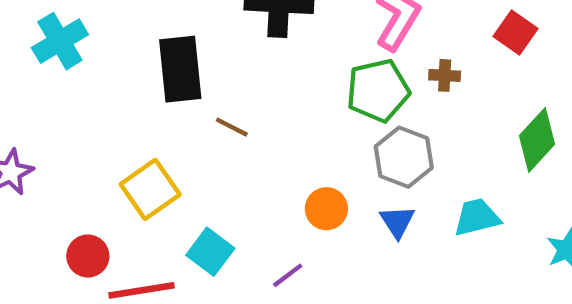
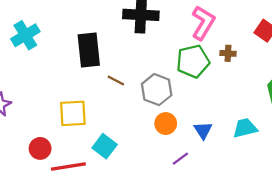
gray hexagon: (404, 157) -> (157, 90), moved
yellow square: (150, 189) -> (73, 113), turned 32
purple line: (288, 275) -> (180, 159), moved

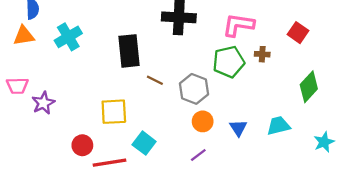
pink L-shape: (203, 23) -> (238, 25), turned -112
purple line: (180, 159) -> (198, 155), moved

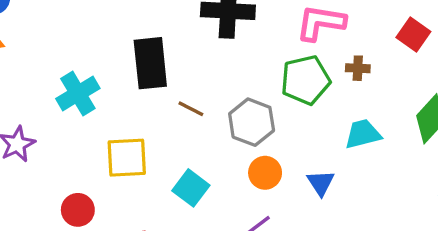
cyan cross: (68, 37) -> (78, 94), moved
cyan trapezoid: (278, 126) -> (363, 134), moved
cyan square: (144, 143) -> (191, 188), moved

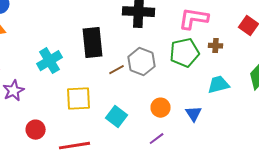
brown line: (191, 109) -> (117, 70), turned -56
gray hexagon: (252, 122) -> (142, 62), moved
red circle: (78, 210) -> (36, 130), moved

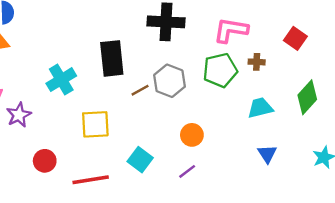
blue triangle: (194, 114) -> (267, 154), moved
cyan square: (117, 117) -> (140, 160), moved

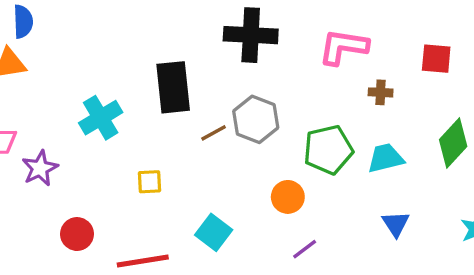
red square: (295, 38) -> (436, 59), turned -30
green pentagon: (220, 70) -> (328, 150), moved
yellow square: (95, 124) -> (150, 182), size x0.6
purple line: (187, 171) -> (305, 249), moved

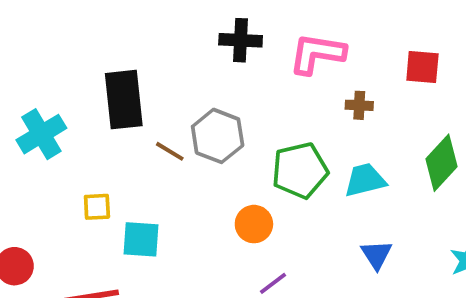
black cross: (251, 35) -> (241, 40), moved, size x0.7
brown line: (214, 133) -> (170, 151), turned 60
cyan square: (214, 232) -> (141, 239), moved, turned -33

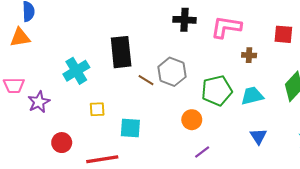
yellow square: (97, 207) -> (97, 109), moved

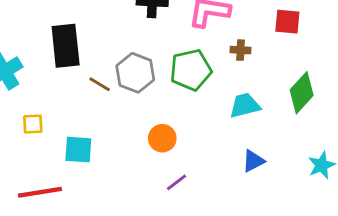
green pentagon: (217, 91) -> (191, 70), moved
blue triangle: (258, 136) -> (253, 161), turned 36

